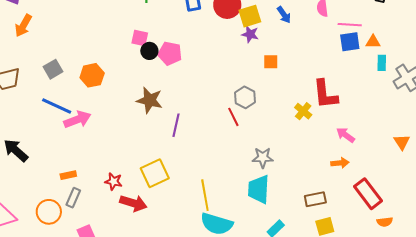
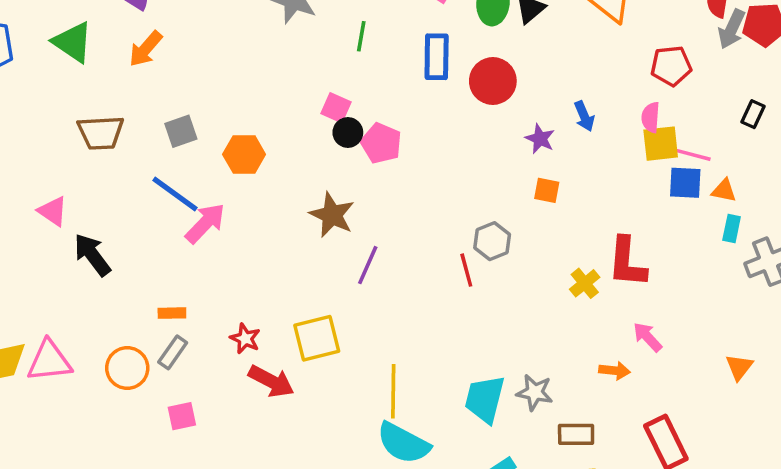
yellow square: (250, 16) -> (661, 144), moved
purple star: (250, 34) -> (540, 139), moved
pink arrow: (77, 119) -> (205, 223), turned -36
gray star: (263, 158) -> (535, 392), moved
orange arrow: (340, 163) -> (615, 371), moved

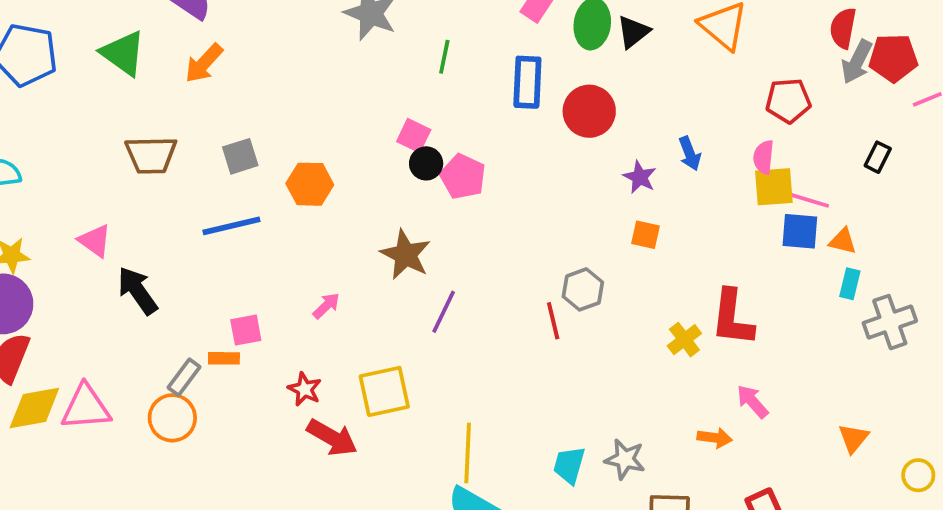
blue line: (175, 194) -> (231, 226), turned -51
pink arrow: (205, 223) -> (326, 306), moved, size x0.6
gray rectangle: (173, 352) -> (184, 377), moved
cyan trapezoid: (485, 399) -> (569, 465), size x0.7
pink square: (182, 416) -> (246, 330), moved

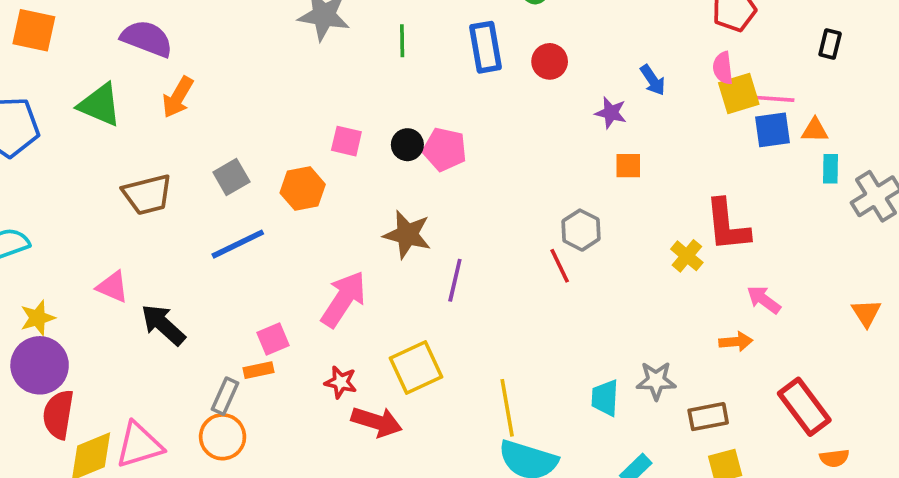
red circle: (589, 111) -> (550, 61), size x0.7
pink square: (414, 136) -> (346, 141), moved
pink arrow: (326, 306) -> (343, 299), size x2.0

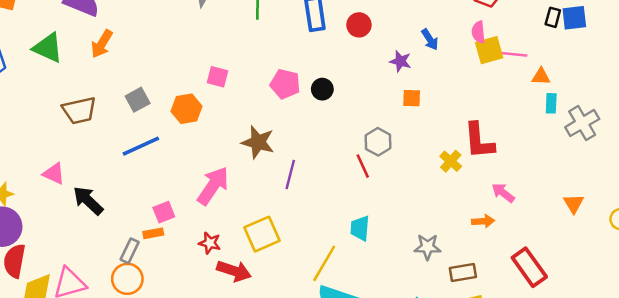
blue square: (773, 130) -> (574, 18), moved
black circle: (407, 145) -> (322, 89), moved
cyan trapezoid: (605, 398) -> (360, 228), moved
yellow line: (507, 408) -> (324, 263), turned 39

